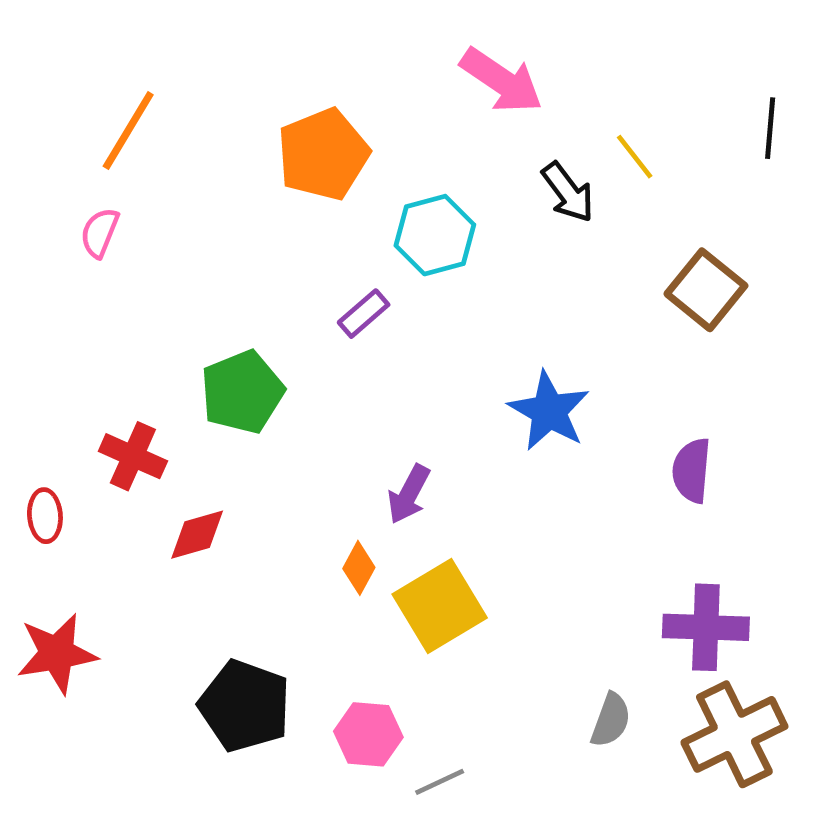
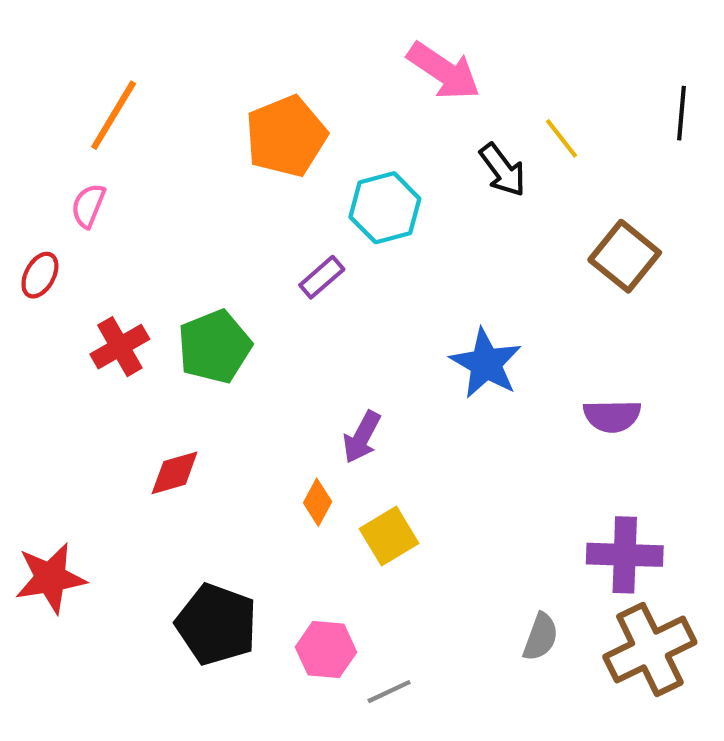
red cross: (133, 456) -> (120, 347), moved, turned 36
purple semicircle: (692, 470) -> (612, 416), turned -96
red ellipse: (45, 516) -> (40, 275), moved, turned 33
yellow square: (440, 606) -> (389, 536), size x0.7

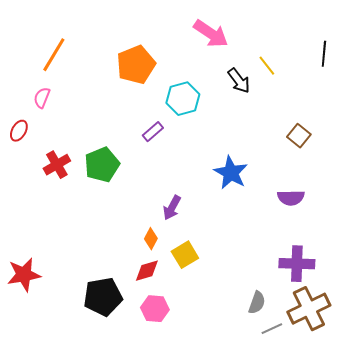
brown square: (625, 256) -> (299, 136), moved, size x0.7
red diamond: (175, 473) -> (147, 271), moved
black pentagon: (217, 624) -> (103, 297), turned -30
gray line: (389, 692) -> (272, 329), moved

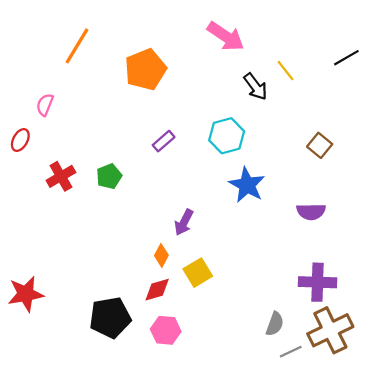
black line: (324, 54) -> (346, 58), turned 55
orange line: (54, 55) -> (77, 46), moved
cyan hexagon: (183, 99) -> (227, 136), moved
green pentagon: (102, 165) -> (109, 176), size x0.7

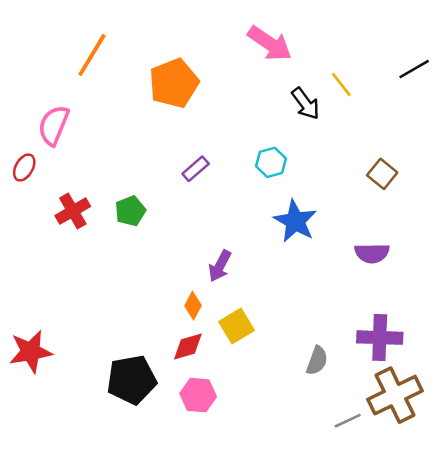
pink semicircle: (45, 105) -> (54, 125), size x1.5
cyan hexagon: (227, 136) -> (271, 162), size x0.7
gray semicircle: (275, 324) -> (317, 361), moved

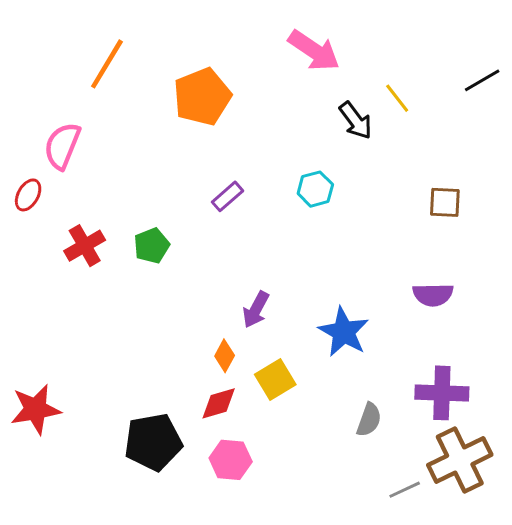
brown square: (382, 174) -> (445, 202), turned -36
blue star: (295, 221) -> (344, 332), moved

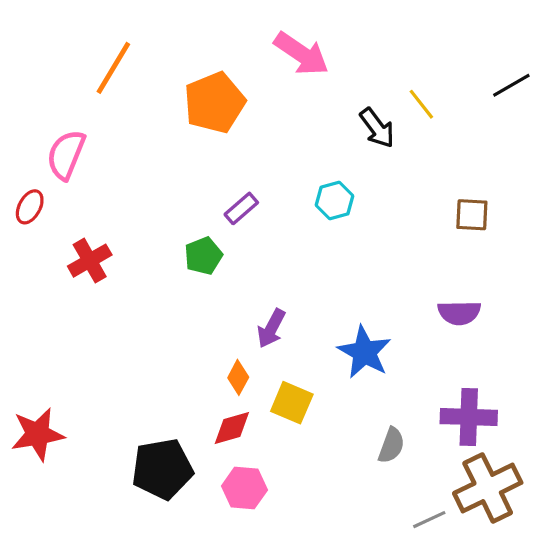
pink arrow: (314, 51) -> (301, 54), moved
green pentagon: (152, 246) -> (203, 256), moved
yellow square: (275, 380) -> (292, 403), turned -36

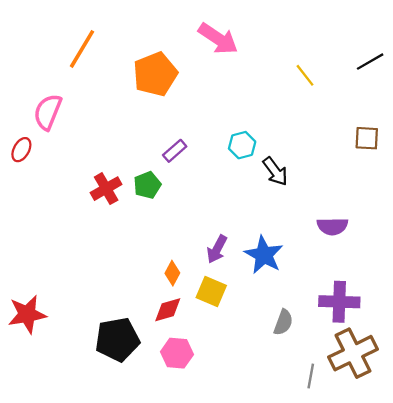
black arrow: (377, 128) -> (275, 171), moved
brown square: (472, 215) -> (367, 138), moved
red cross: (90, 261) -> (106, 189), moved
purple arrow: (271, 328) -> (217, 249), moved
gray line: (429, 520) -> (311, 376), turned -55

